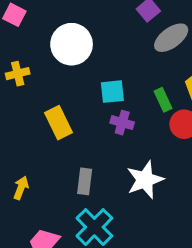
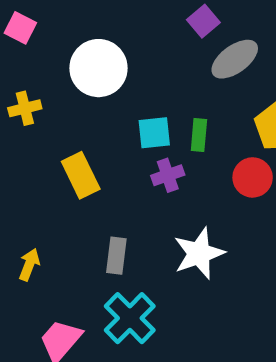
green rectangle: (163, 100) -> (199, 135), moved, turned 30
purple cross: (122, 123) -> (168, 175), turned -35

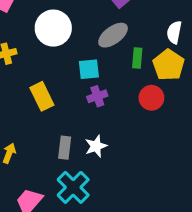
gray ellipse: (235, 59) -> (113, 35), moved
green rectangle: (199, 135) -> (137, 58), moved
white star: (199, 253) -> (96, 146), moved, size x0.7

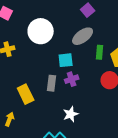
yellow rectangle: (42, 96) -> (26, 94), moved
gray rectangle: (65, 148) -> (52, 83), moved

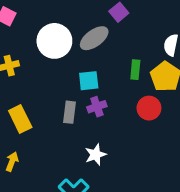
gray ellipse: (83, 36) -> (94, 38), moved
yellow rectangle: (26, 94) -> (20, 119), moved

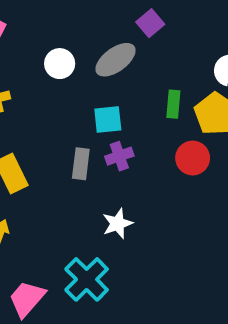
white circle: (54, 41) -> (60, 64), size x0.6

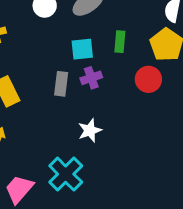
green rectangle: (173, 104) -> (120, 42), moved

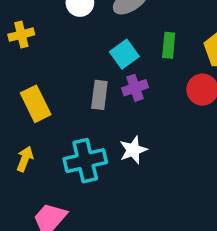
cyan square: (82, 49) -> (124, 54), turned -30
cyan cross: (66, 174) -> (85, 161), moved, turned 32

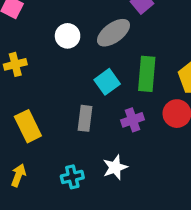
green rectangle: (169, 45) -> (147, 74), size x1.5
purple cross: (135, 88) -> (133, 120), moved
cyan cross: (85, 161) -> (72, 177), size x0.6

